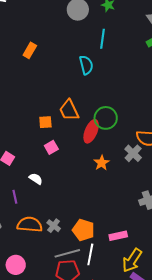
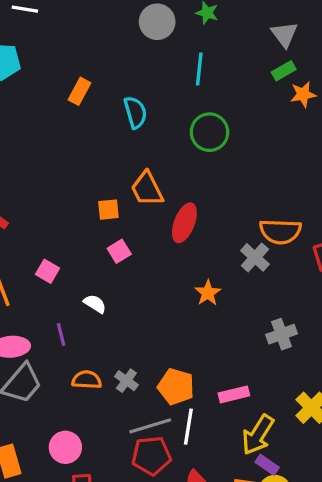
cyan semicircle: (86, 65) -> (135, 112), moved
green circle: (106, 118) -> (210, 132), moved
orange star: (102, 163) -> (208, 293), moved
orange semicircle: (30, 225) -> (87, 380), size x0.7

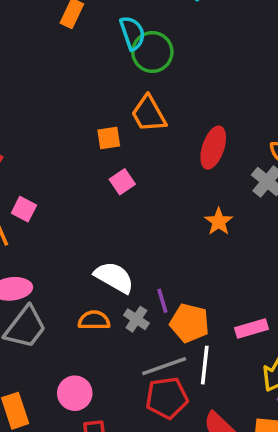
green circle: (210, 132) -> (152, 52), moved
red ellipse: (184, 223) -> (213, 148), moved
pink square: (48, 271) -> (24, 209), moved
white semicircle: (95, 304) -> (114, 277), moved, size x1.6
purple line: (61, 335) -> (162, 301), moved

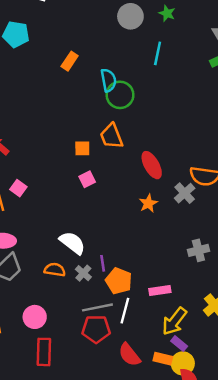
red ellipse: (213, 148) -> (152, 165), turned -56
orange star: (219, 222) -> (148, 203), moved

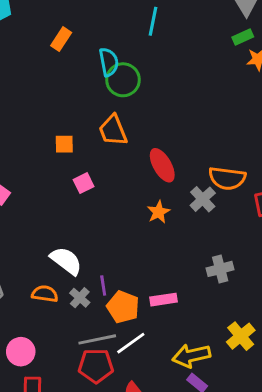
cyan line: (158, 53) -> (153, 21), moved
orange square: (82, 148) -> (64, 144), moved
pink rectangle: (160, 291) -> (164, 300), moved
white line: (125, 311) -> (131, 343), turned 40
yellow arrow: (174, 321) -> (191, 356), turned 40

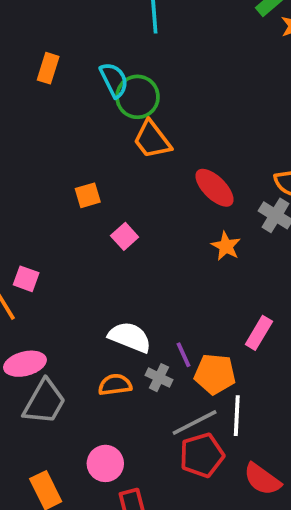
orange trapezoid: (113, 130) -> (152, 140), moved
pink rectangle: (164, 300) -> (259, 333), moved, turned -35
white line: (131, 343) -> (237, 416), turned -36

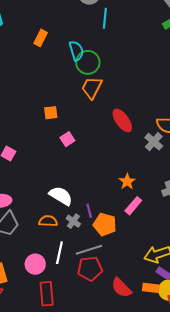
orange trapezoid: (152, 140) -> (92, 88), turned 55
orange star: (226, 246) -> (127, 181), moved
white line: (237, 416) -> (59, 253), moved

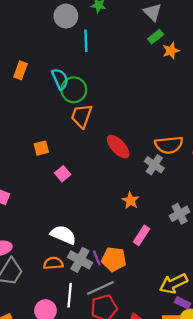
orange star: (127, 181) -> (130, 201), moved
purple line: (89, 211) -> (97, 258), moved
gray cross: (73, 221) -> (80, 260), size x1.5

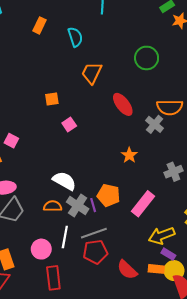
green circle: (74, 90) -> (147, 58), moved
pink rectangle: (141, 235) -> (143, 204), moved, size x1.4
orange pentagon: (114, 259) -> (109, 195), moved

